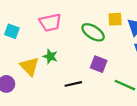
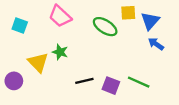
pink trapezoid: (50, 22) -> (60, 16), turned 55
purple square: (99, 64) -> (111, 86), moved

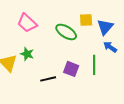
green line: (139, 82) -> (94, 65), moved, turned 66
purple square: (111, 86) -> (71, 69), moved

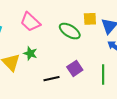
green line: (94, 65) -> (103, 75), moved
purple square: (71, 69) -> (75, 68), turned 35

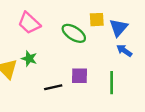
purple square: (75, 68) -> (80, 76), turned 35

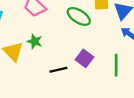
purple square: (80, 76) -> (84, 58), turned 36

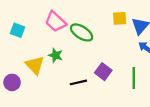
green ellipse: (79, 16) -> (82, 32), moved

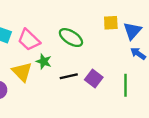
pink trapezoid: (55, 22) -> (29, 40), moved
black line: (78, 82) -> (69, 76), moved

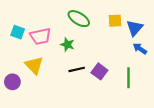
green ellipse: (71, 38) -> (79, 19), moved
pink trapezoid: (29, 40) -> (40, 36), turned -55
green star: (44, 61) -> (67, 45), moved

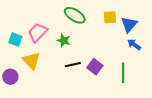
cyan square: (18, 32) -> (15, 39), moved
pink trapezoid: (40, 36) -> (38, 32), turned 145

